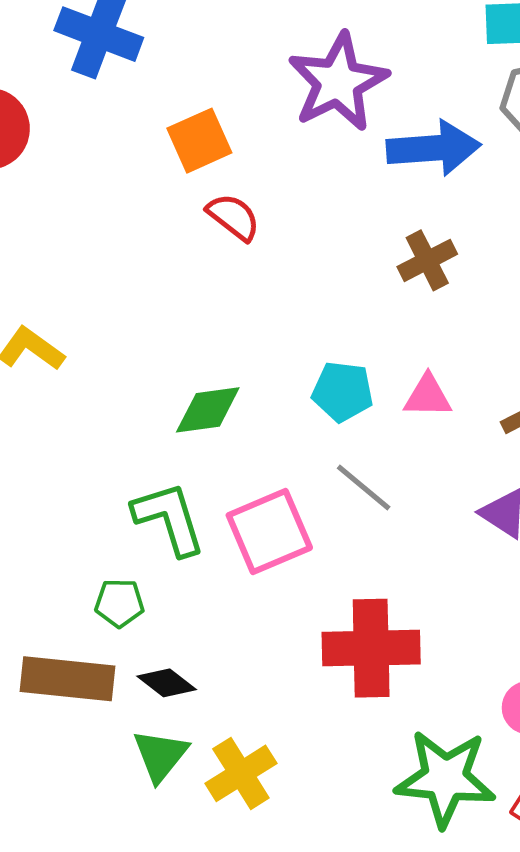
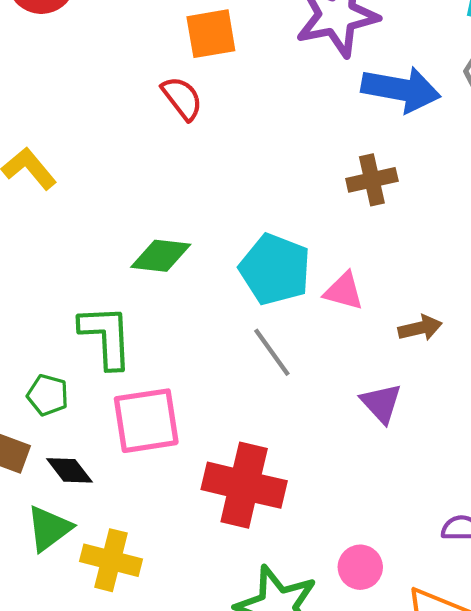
red semicircle: (233, 217) -> (182, 98), moved
cyan pentagon: (343, 392) -> (275, 269), size x1.4
pink square: (269, 532) -> (146, 421), moved
yellow cross: (241, 773) -> (111, 560), turned 32

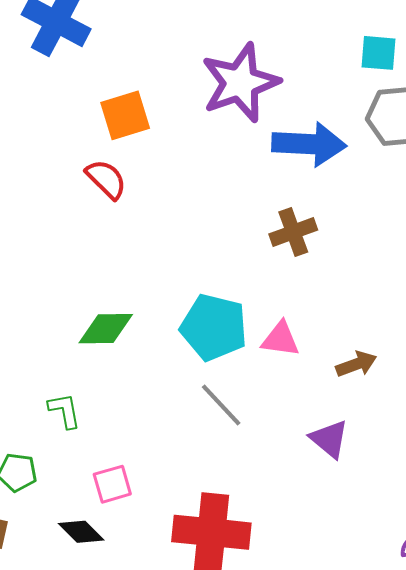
green L-shape: (106, 336) -> (65, 411), size x0.6
pink square: (146, 421) -> (112, 484), size x0.6
black diamond: (69, 470) -> (81, 532), moved

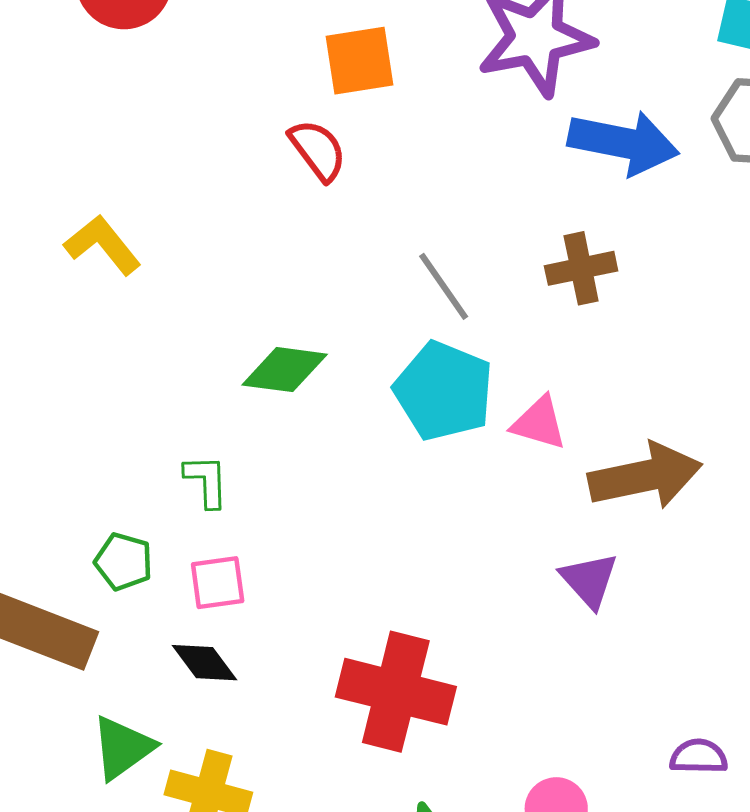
brown arrow: (356, 364) -> (645, 476), size x1.8
gray line: (221, 405) -> (444, 286), moved
pink square: (112, 484) -> (218, 583), moved

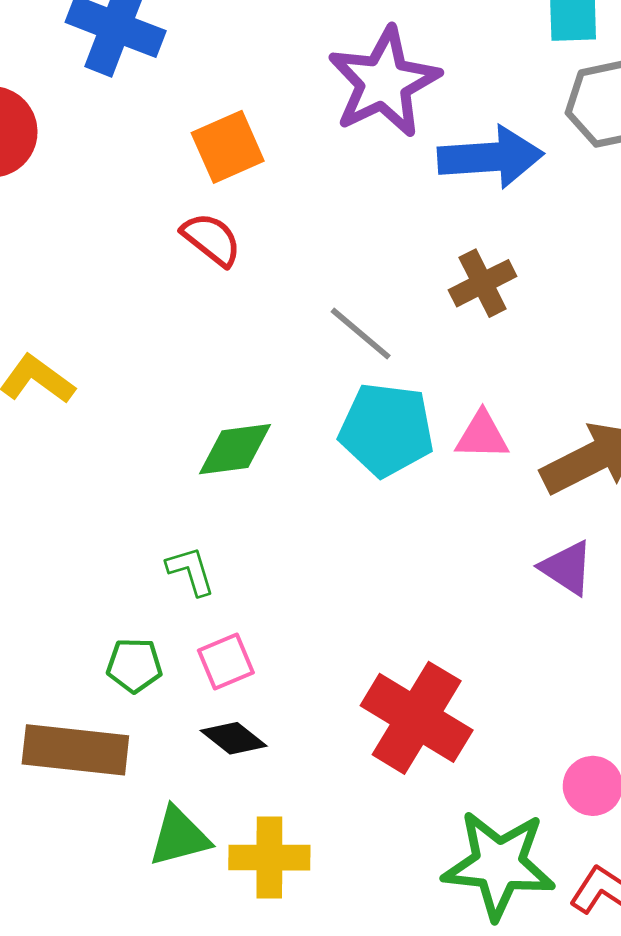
red cross: (396, 692) -> (417, 718), turned 32
green triangle: (123, 748) -> (179, 837), turned 36

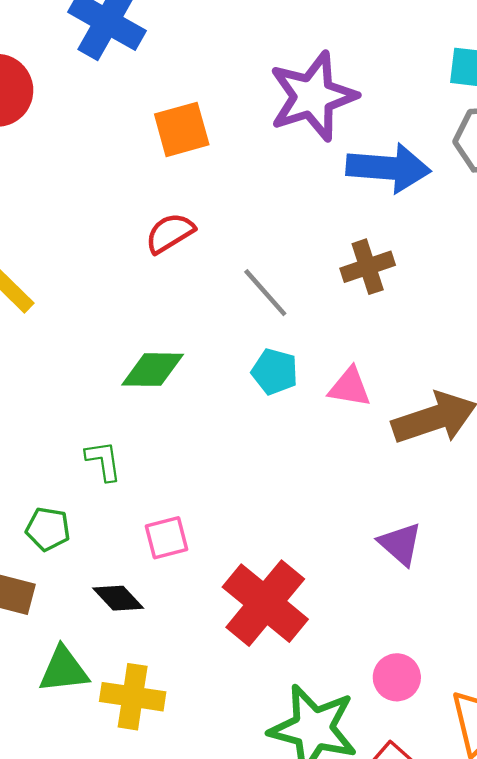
red semicircle: (211, 239) -> (170, 233), moved, turned -78
cyan pentagon: (386, 430) -> (275, 372), size x0.6
purple triangle: (567, 568) -> (400, 544), moved
pink square: (226, 662) -> (166, 538), moved

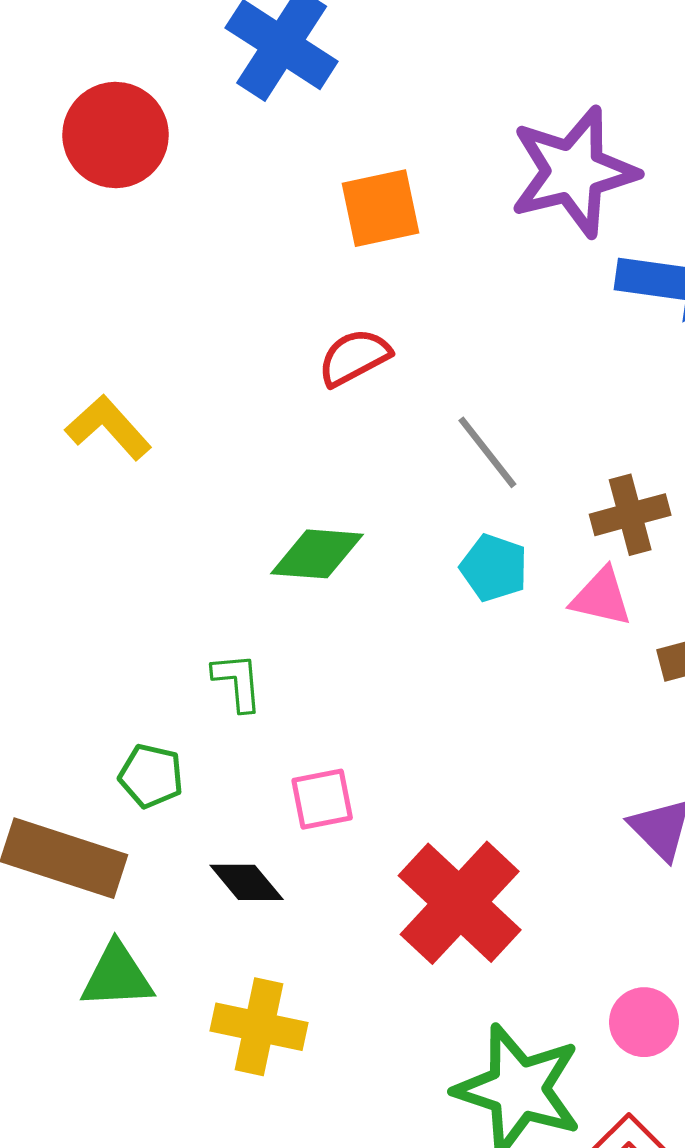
brown cross: (368, 267) -> (630, 515), moved
green triangle: (64, 670) -> (117, 976), moved

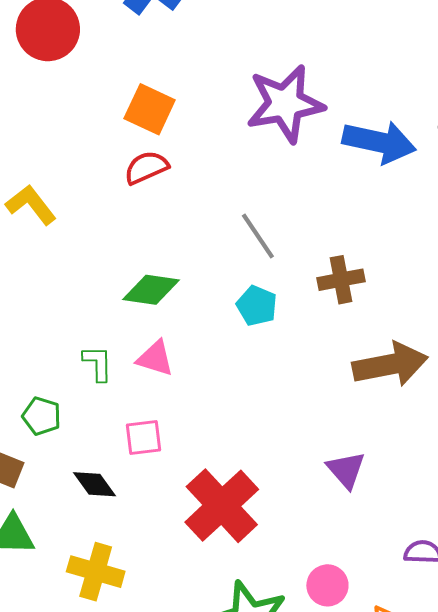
purple star: (574, 172) -> (285, 104), moved
orange square: (381, 208) -> (150, 109), moved, turned 33
red semicircle: (354, 357) -> (146, 167), moved
pink triangle: (601, 597) -> (155, 358), moved

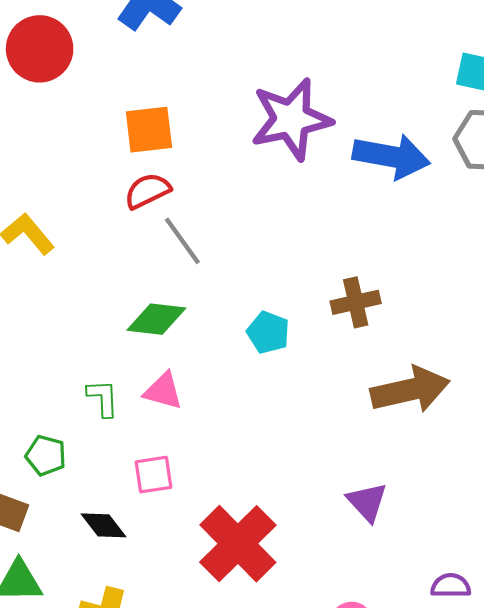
orange square: (150, 109) -> (149, 130), turned -30
gray line: (258, 236) -> (182, 241), moved

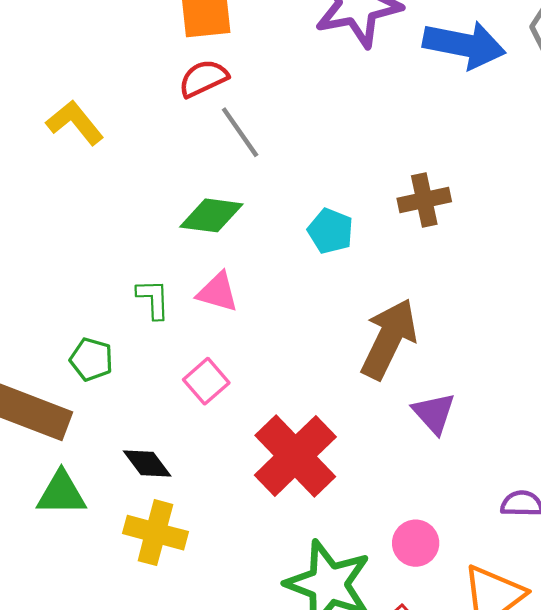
brown arrow: (410, 390) -> (389, 339), moved, turned -52
pink square: (154, 475) -> (206, 381), turned -33
black diamond: (104, 525) -> (147, 463), moved

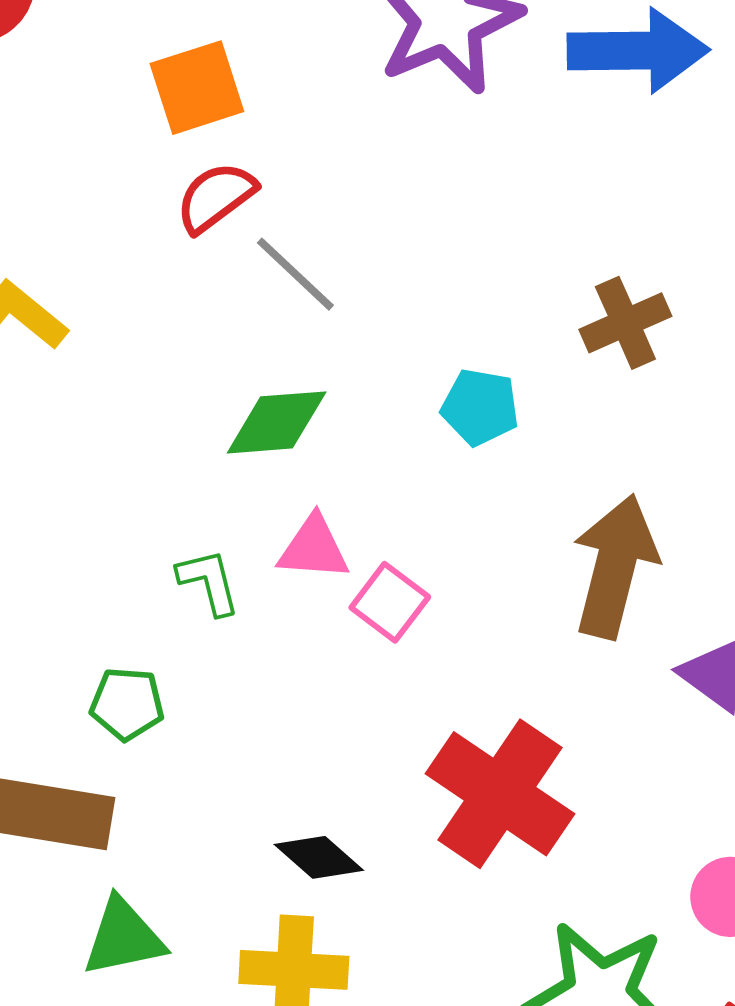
pink square: (206, 381) -> (390, 602), moved
black diamond: (147, 463) -> (319, 857), moved

